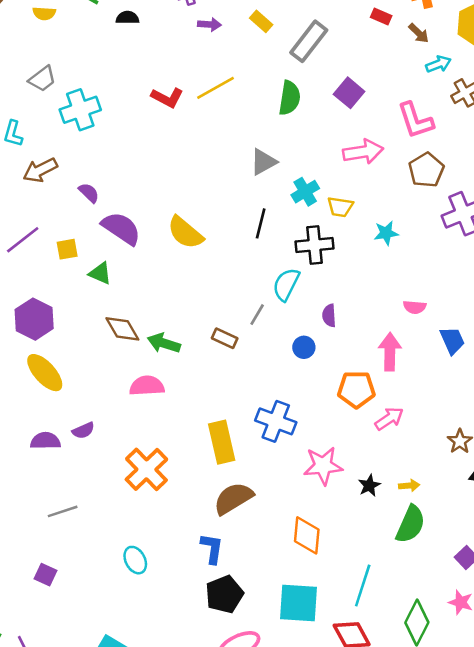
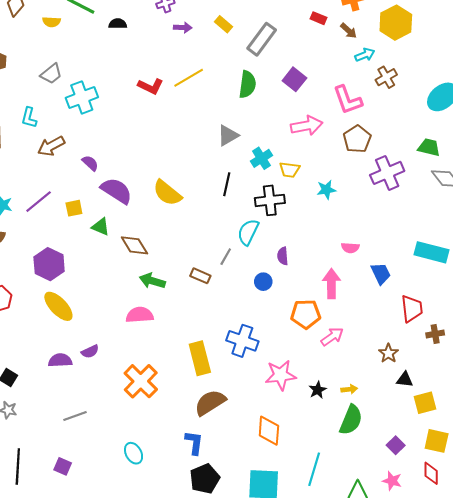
brown diamond: (122, 329) -> (134, 245), moved

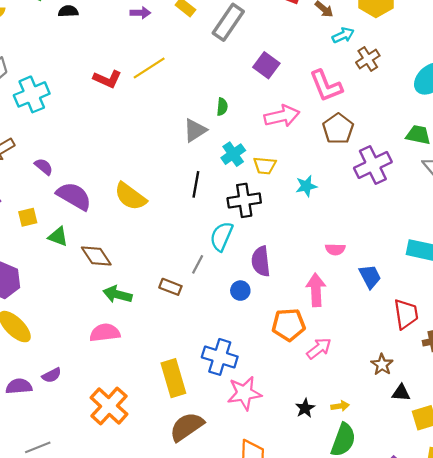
green semicircle: (247, 84) -> (222, 107), moved, size x0.6
purple semicircle: (283, 256) -> (261, 261), size x1.5
pink star: (281, 375) -> (244, 393), moved

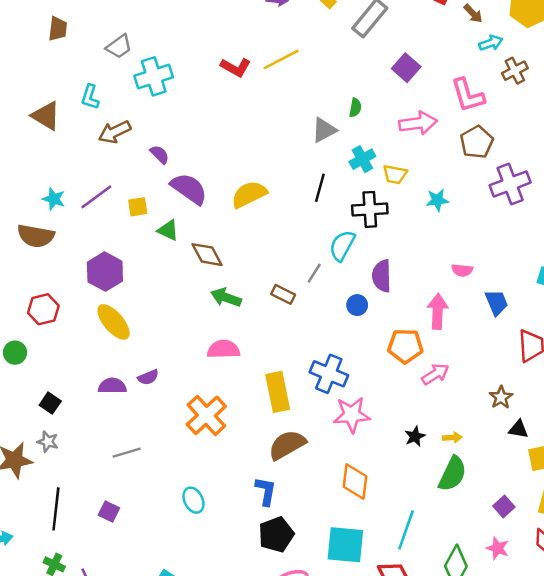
yellow semicircle: (130, 196) -> (249, 194), turned 112
pink semicircle: (105, 333) -> (223, 349), moved

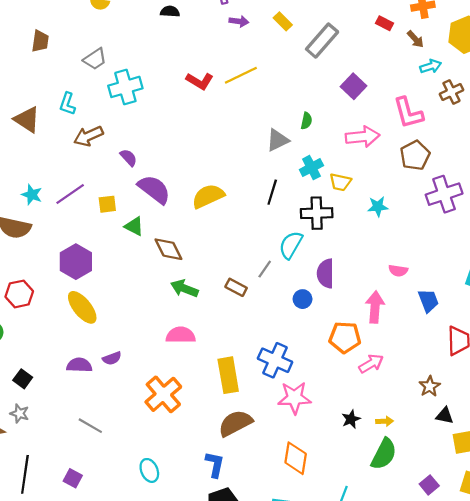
gray line: (127, 453) -> (90, 426), turned 45

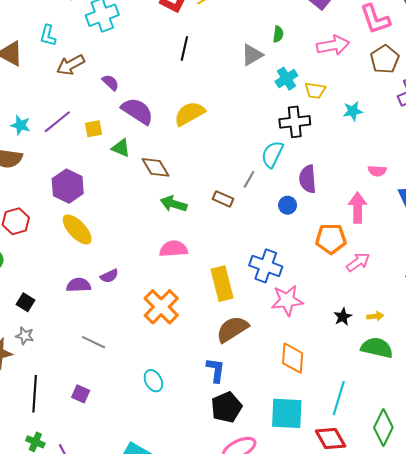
black line: (272, 192) -> (184, 48), moved
green semicircle: (384, 454) -> (377, 348), turned -100

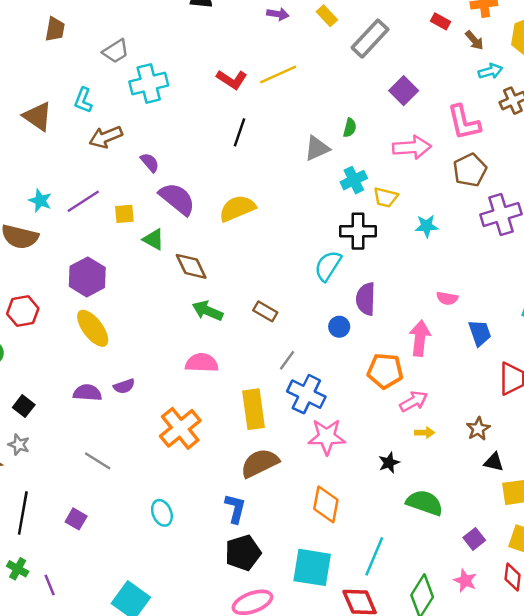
gray line: (249, 179) -> (287, 360), moved
yellow arrow: (375, 316) -> (425, 433), moved

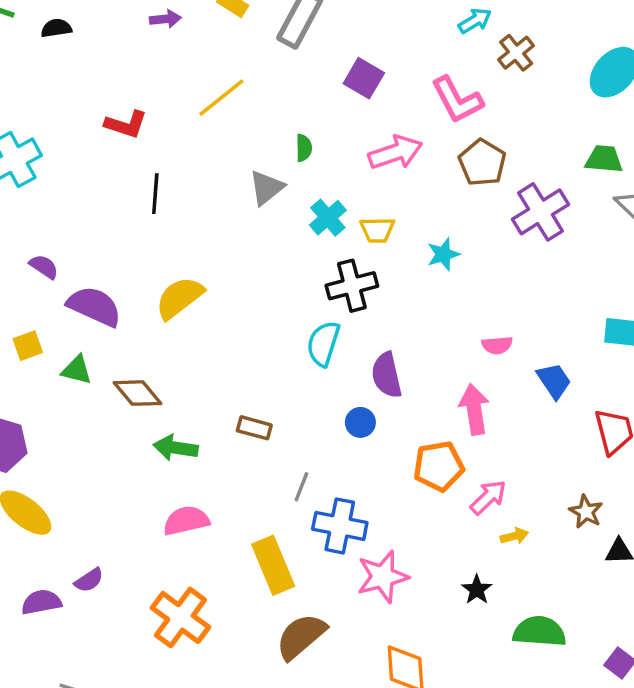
yellow line: (278, 74) -> (221, 98), moved

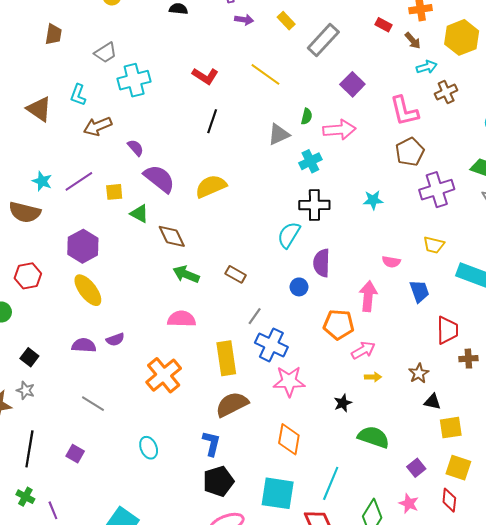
yellow line: (221, 98) -> (265, 74), turned 60
pink arrow: (395, 152) -> (339, 130), moved
yellow trapezoid: (377, 230) -> (434, 245), moved

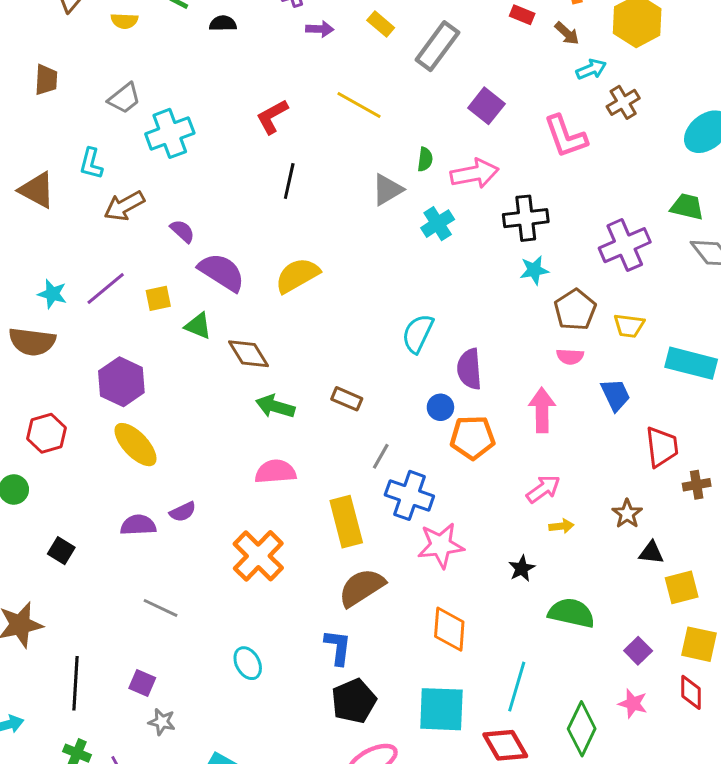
red L-shape: (205, 76) -> (272, 117), turned 125
brown pentagon: (410, 152) -> (575, 310), moved
black cross: (314, 205) -> (526, 218), moved
orange pentagon: (339, 324) -> (473, 437), moved
gray star: (26, 390) -> (162, 722), moved

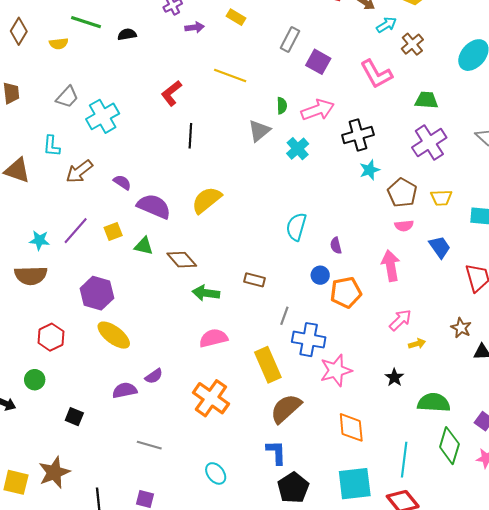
gray rectangle: (437, 46) -> (290, 40), moved, size x0.7
green trapezoid: (687, 207) -> (426, 100), moved
purple semicircle: (469, 369) -> (336, 246), size x0.6
green diamond: (582, 729) -> (449, 446), moved

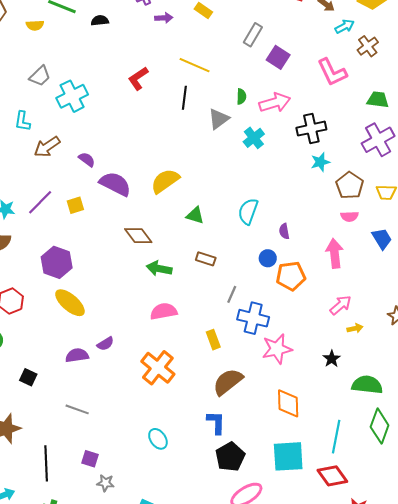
black line: (190, 136) -> (184, 98), moved
green triangle: (144, 246) -> (195, 215), moved
yellow rectangle: (268, 365) -> (213, 340), size x0.6
gray line: (149, 445) -> (77, 409), moved

